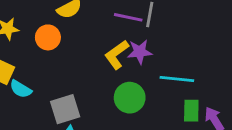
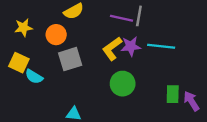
cyan line: (177, 79) -> (161, 46), moved
gray square: (65, 109) -> (70, 59), moved

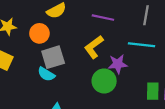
gray line: (139, 16) -> (146, 15), moved
purple star: (131, 46) -> (118, 64), moved
cyan semicircle: (34, 77) -> (46, 74), moved

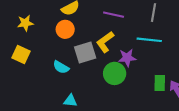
orange circle: (39, 33) -> (65, 29), moved
gray square: (53, 57) -> (85, 52), moved

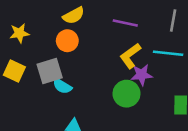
yellow L-shape: (105, 42) -> (130, 56), moved
gray square: (85, 52) -> (50, 71), moved

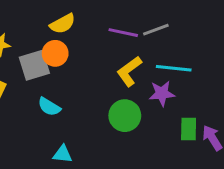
gray line: (173, 21) -> (156, 30), moved, turned 60
gray square: (50, 71) -> (34, 65), moved
purple star: (142, 75) -> (162, 93), moved

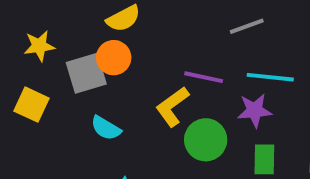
purple line: (123, 33) -> (204, 77), moved
yellow L-shape: (129, 71) -> (172, 107), moved
green rectangle: (189, 129) -> (264, 159), moved

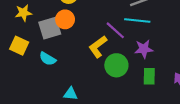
purple line: (204, 77) -> (115, 30), turned 30
cyan line: (270, 77) -> (137, 20), moved
cyan semicircle: (106, 128) -> (48, 59), moved

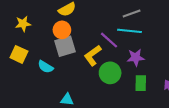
gray square: (50, 28) -> (65, 46), moved

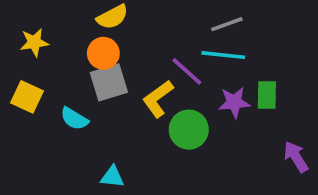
green rectangle: (141, 83) -> (267, 95), moved

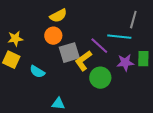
gray line: (227, 24) -> (133, 20), moved, turned -54
yellow star: (34, 42) -> (15, 39), moved
gray square: (109, 82) -> (69, 53), moved

